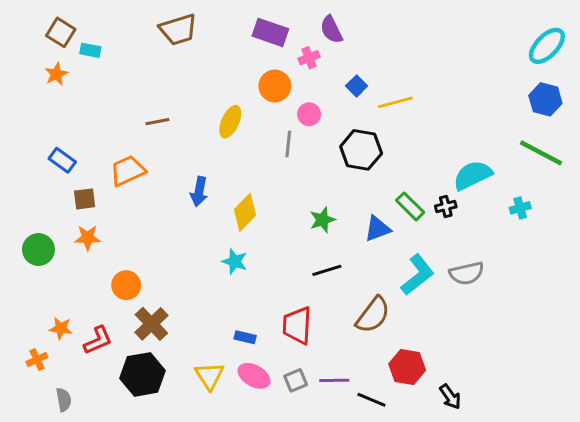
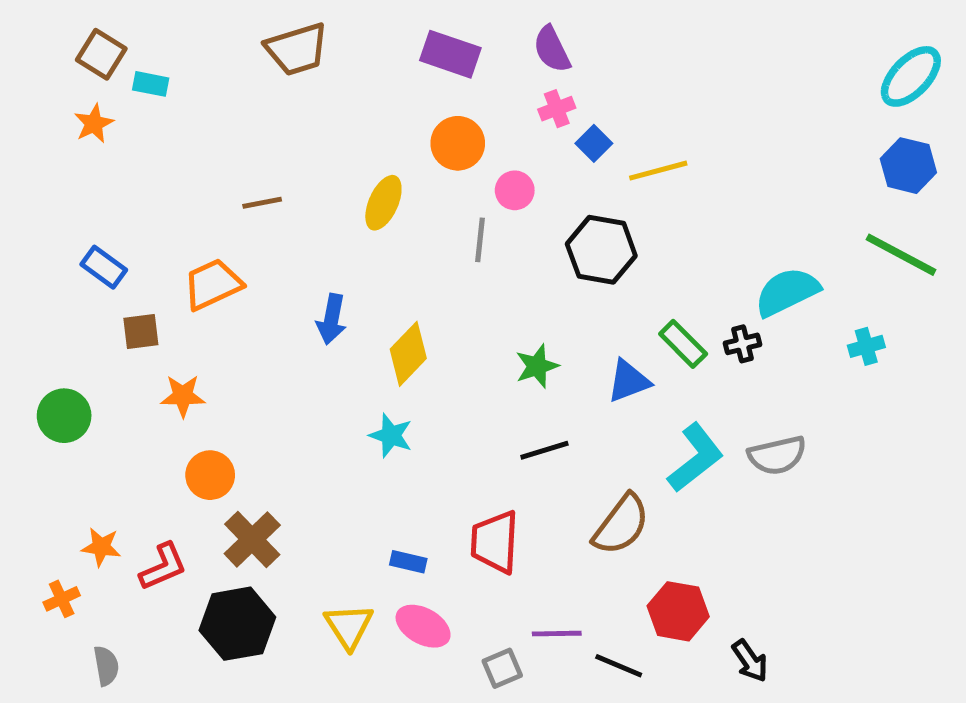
pink cross: (309, 58) -> (557, 109), moved
orange star: (88, 238) -> (183, 396), moved
gray square: (296, 380) -> (502, 668), moved

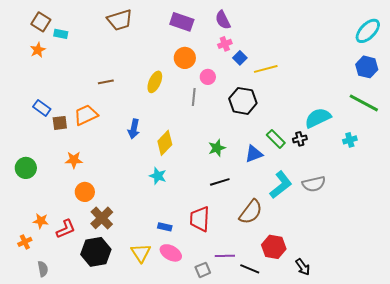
brown square: (141, 331) -> (60, 123), moved

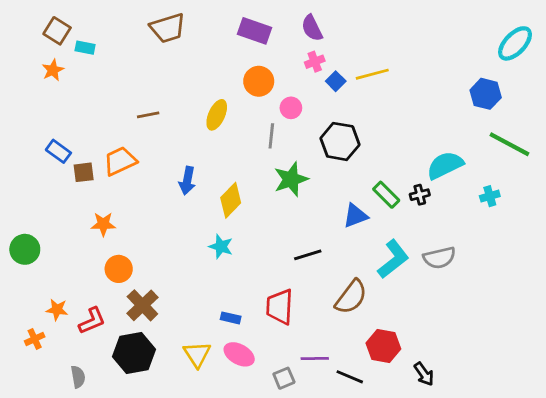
blue hexagon: (367, 67) -> (486, 94), moved
yellow line: (266, 69) -> (372, 74), moved
green star: (217, 148) -> (291, 179), moved, size x1.4
green circle: (26, 168) -> (25, 249), moved
gray semicircle: (43, 269) -> (78, 377), moved

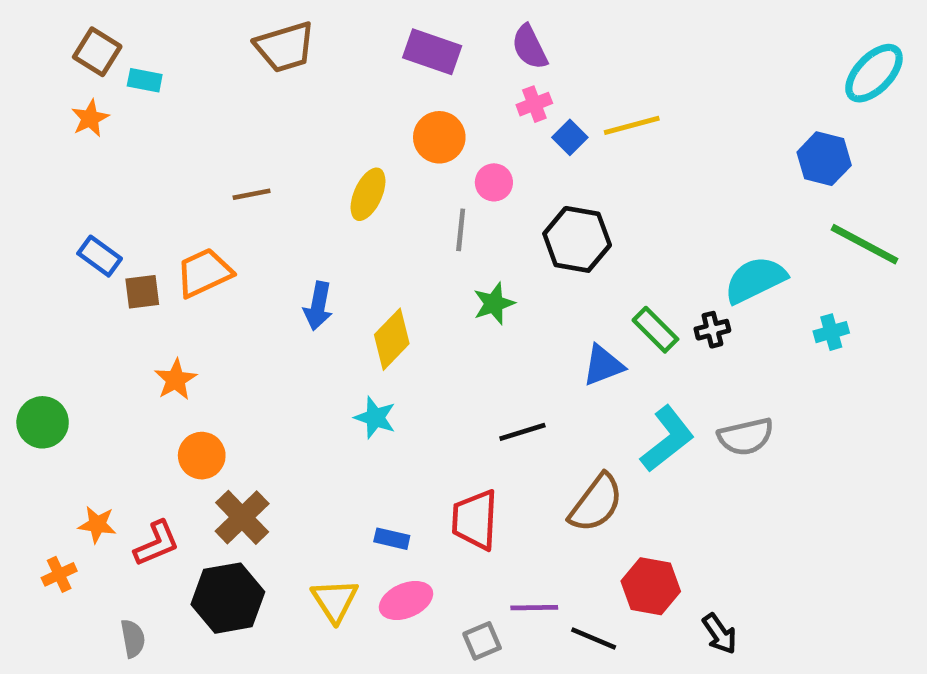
green star: (291, 179) -> (494, 304), size x0.7
orange star: (103, 224) -> (176, 380), turned -30
pink ellipse: (239, 354) -> (406, 600), turned -52

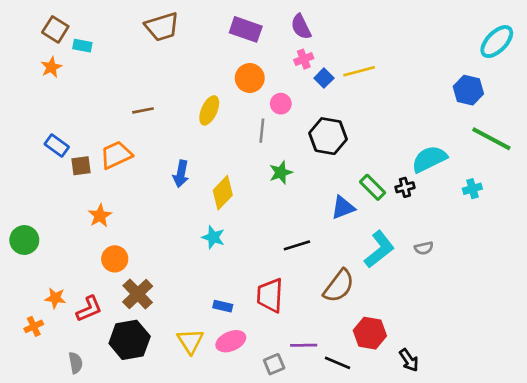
gray semicircle: (746, 437) -> (424, 248), size x0.6

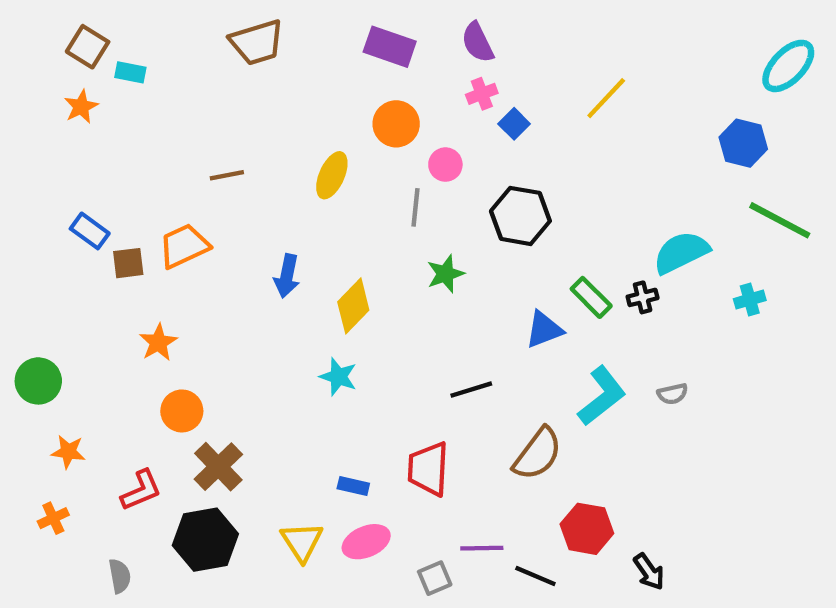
yellow line: (359, 71) -> (606, 98), moved, turned -32
orange star: (55, 298) -> (68, 452), moved

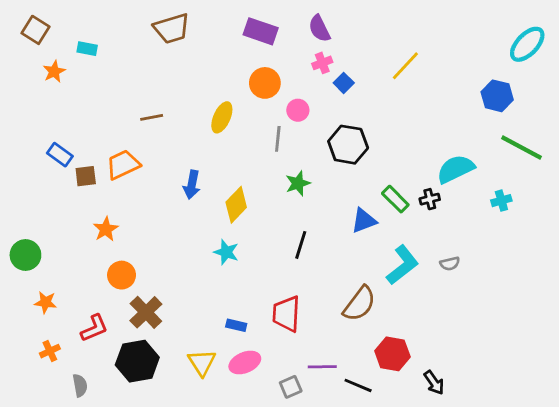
brown square: (88, 47) -> (36, 30), moved
black line: (471, 390) -> (301, 245), moved, turned -56
orange cross: (53, 518) -> (50, 351), moved

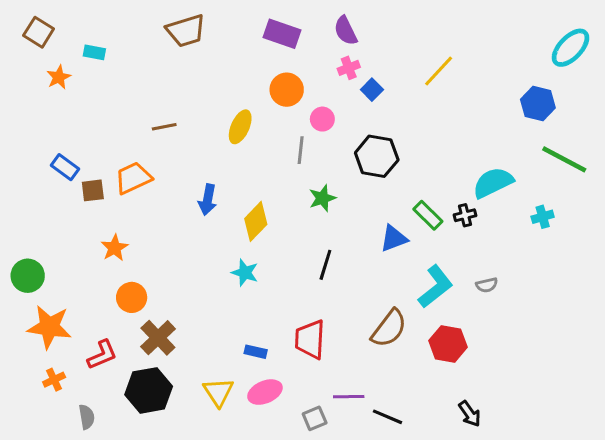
orange star: (46, 302) -> (49, 327), size x1.8
red hexagon: (392, 354) -> (448, 344), moved

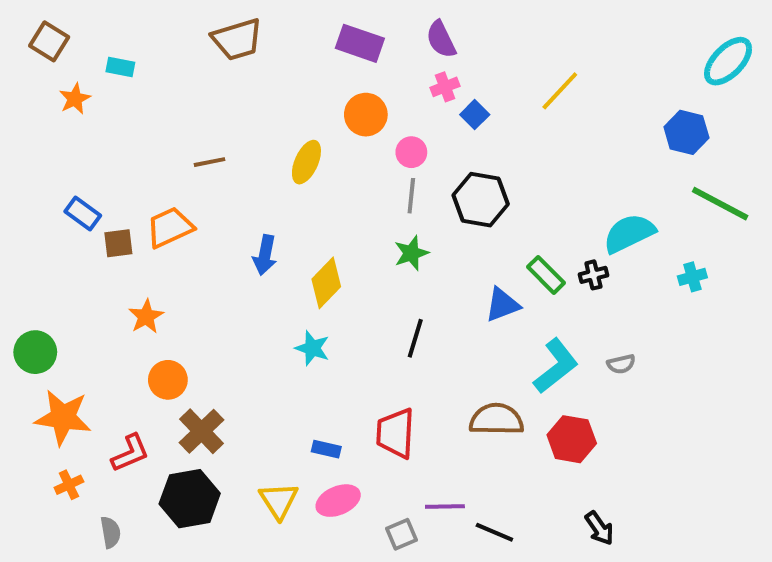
gray line: (301, 150) -> (411, 196), moved
brown semicircle: (389, 328) -> (496, 419), turned -126

